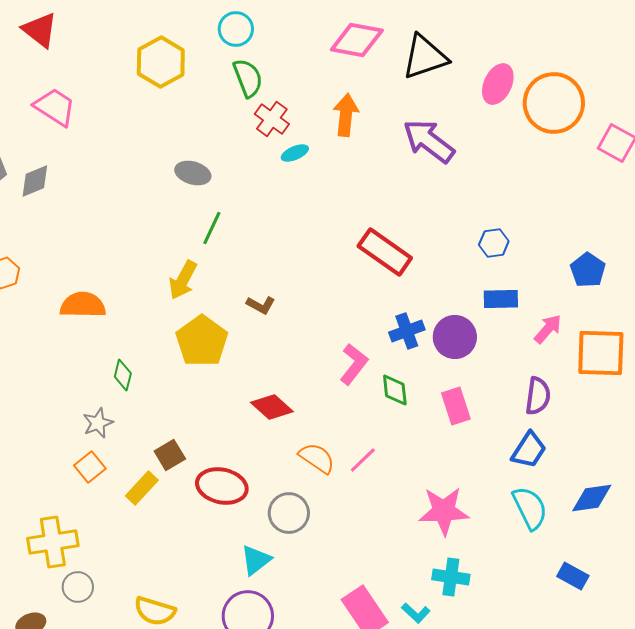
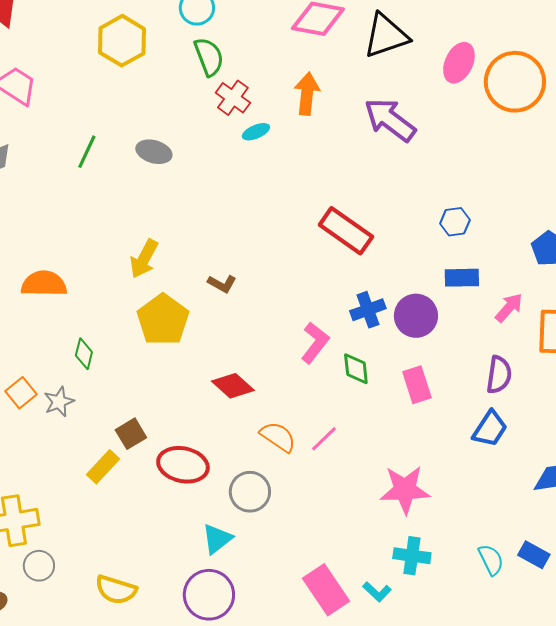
green line: (212, 228) -> (87, 152), moved
orange square: (90, 467) -> (21, 393), moved
cyan semicircle: (530, 508) -> (491, 560), moved, size x0.7

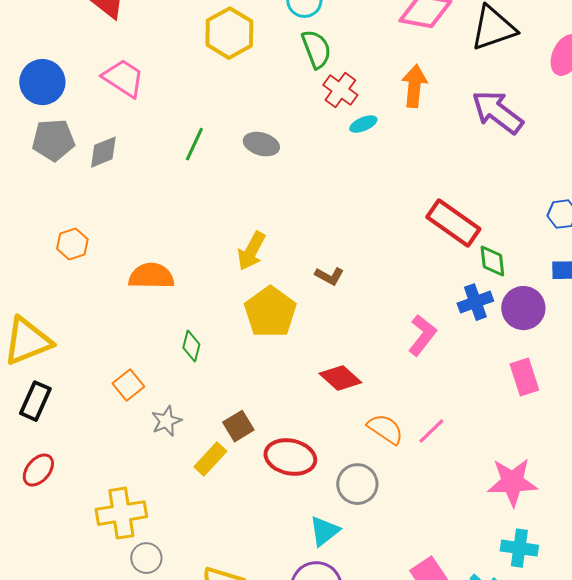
green diamond: (356, 369) -> (492, 261), moved
gray star: (59, 402) -> (166, 421), moved

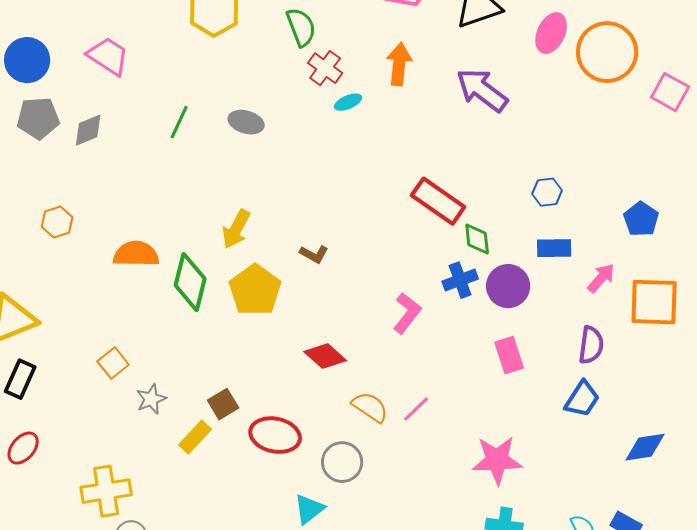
green diamond: (191, 346) -> (190, 282), moved, size x1.8

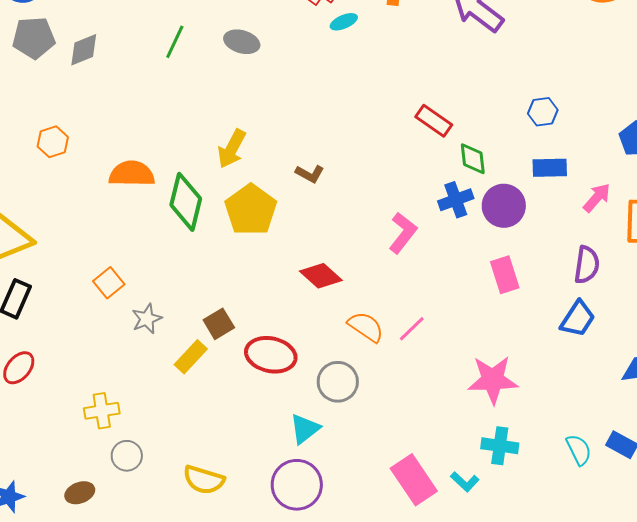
red rectangle: (438, 201) -> (434, 121), size x0.7
yellow cross: (106, 491) -> (102, 411), size x0.7

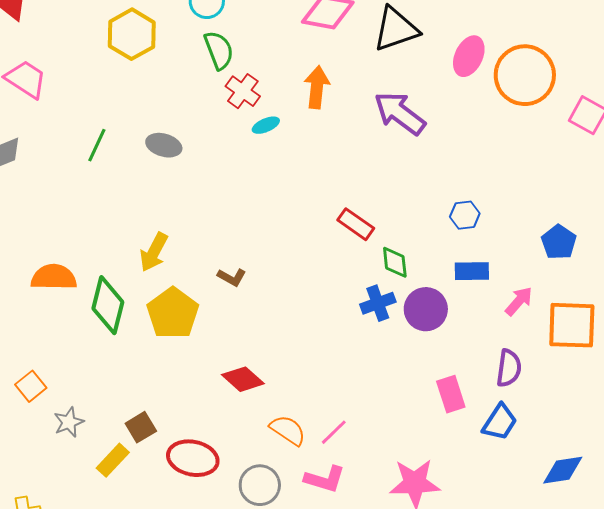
pink L-shape: (403, 233) -> (325, 479), moved, turned 69
pink rectangle: (505, 275) -> (451, 394), moved

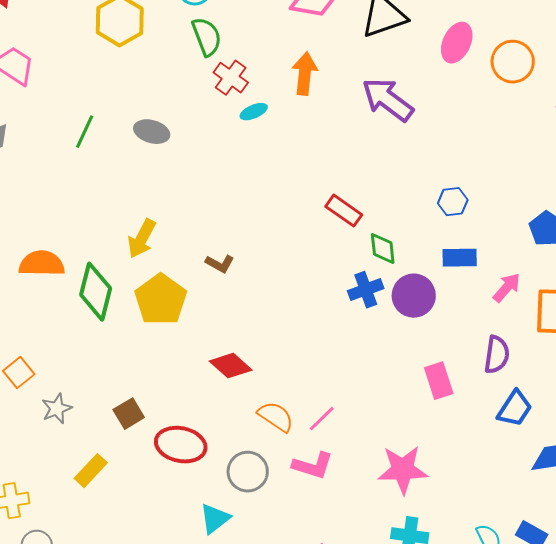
orange circle: (525, 75) -> (513, 62), size x0.7
blue trapezoid: (500, 422) -> (515, 409), moved
yellow rectangle: (113, 460) -> (91, 471), moved

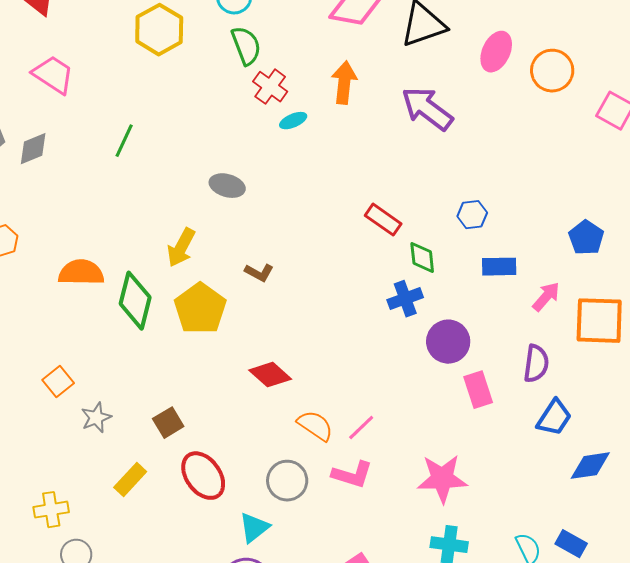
gray ellipse: (152, 132) -> (227, 186), moved
blue hexagon: (453, 202) -> (472, 215), moved
purple circle: (414, 296) -> (448, 342), moved
red ellipse: (181, 445) -> (203, 476), moved, turned 42

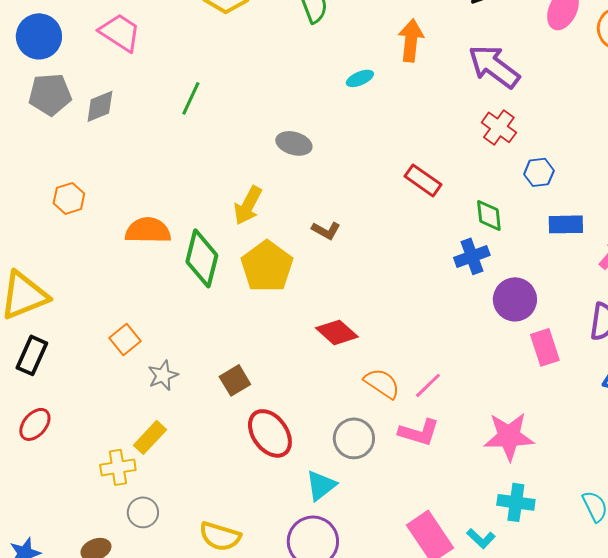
red cross: (270, 87) -> (499, 127), moved
red rectangle: (383, 220) -> (423, 180), moved
yellow rectangle: (130, 480) -> (150, 437), moved

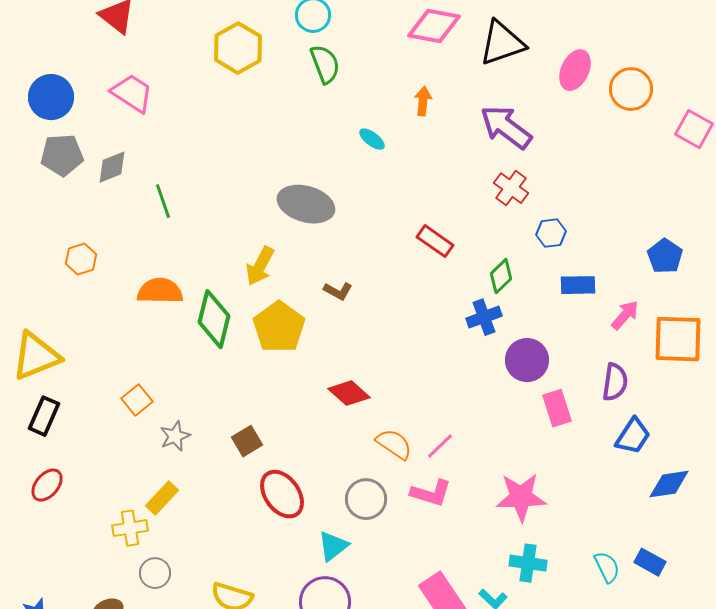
orange arrow: (411, 40) -> (423, 101), size x0.7
cyan ellipse: (360, 78) -> (372, 139), turned 60
green line: (191, 98) -> (163, 201), moved, turned -44
gray ellipse: (294, 143) -> (306, 204), size x1.6
green diamond: (489, 215) -> (501, 276), turned 52

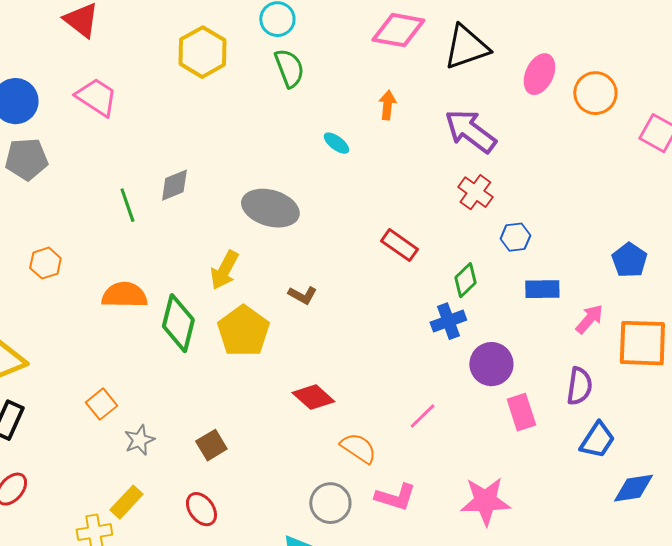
gray diamond: (112, 167) -> (174, 185), moved
pink line: (440, 446) -> (422, 416), moved
red ellipse: (282, 494) -> (201, 509), moved, size x0.7

